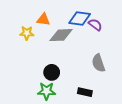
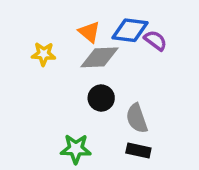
orange triangle: (43, 20) -> (89, 32), moved, turned 32
gray semicircle: (98, 63) -> (137, 118), moved
black circle: (52, 72) -> (101, 98), moved

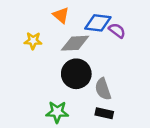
orange triangle: (89, 32) -> (61, 15), moved
black circle: (101, 98) -> (76, 74), size x1.5

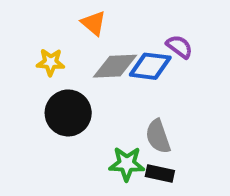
blue diamond: (98, 23) -> (150, 66), moved
black circle: (76, 74) -> (68, 113), moved
green star: (57, 112) -> (127, 164), moved

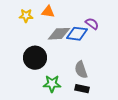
orange triangle: (94, 23) -> (48, 12), turned -32
yellow star: (51, 62) -> (26, 16), moved
green star: (127, 164) -> (52, 84), moved

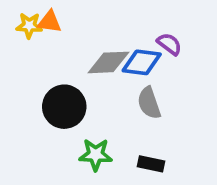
orange triangle: (48, 12) -> (49, 22), moved
yellow star: (26, 16) -> (29, 26), moved
gray semicircle: (81, 70) -> (149, 103), moved

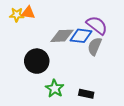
purple semicircle: (169, 44) -> (97, 25), size x1.5
gray semicircle: (149, 103) -> (95, 46), moved, turned 42
green star: (96, 155) -> (55, 88), turned 30

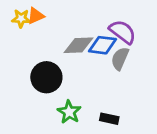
orange triangle: (28, 13) -> (36, 16), turned -32

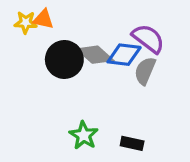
orange triangle: (36, 16) -> (43, 19), turned 36
gray diamond: (78, 45) -> (95, 55), turned 44
black circle: (46, 77) -> (64, 60), moved

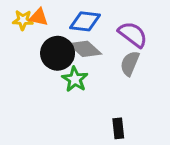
blue diamond: (124, 55) -> (85, 21), moved
green star: (84, 135) -> (75, 79), moved
black rectangle: (132, 143) -> (118, 128), turned 72

